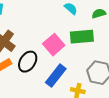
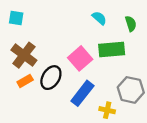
green semicircle: (99, 13) -> (131, 24), turned 88

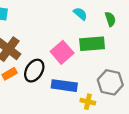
blue rectangle: (82, 93) -> (64, 86), turned 60

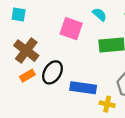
pink square: (62, 52) -> (71, 29), moved, turned -30

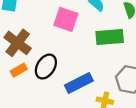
blue rectangle: (83, 88) -> (79, 83), turned -35

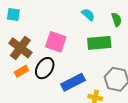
pink square: (66, 19) -> (56, 42), moved

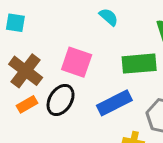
cyan semicircle: (88, 15) -> (109, 17), moved
blue rectangle: (73, 82) -> (114, 103), moved

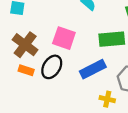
orange rectangle: (27, 104) -> (26, 70), turned 48

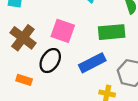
orange rectangle: (26, 70) -> (24, 80), moved

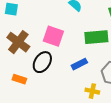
blue rectangle: (92, 63) -> (79, 64), size x0.7

